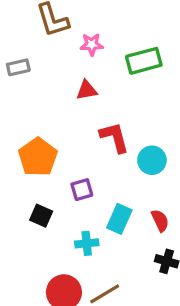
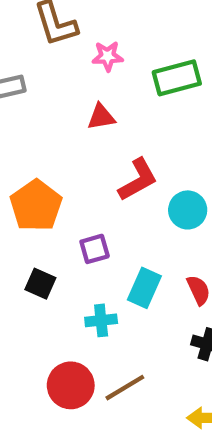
red L-shape: (114, 137) -> (138, 180), turned 76

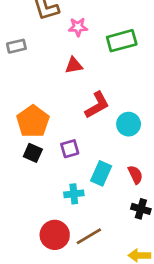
black square: (40, 284) -> (33, 153), moved

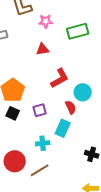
red semicircle: (135, 175) -> (71, 107), moved
red circle: (55, 235) -> (15, 161), moved
brown line: (89, 236) -> (40, 170), moved

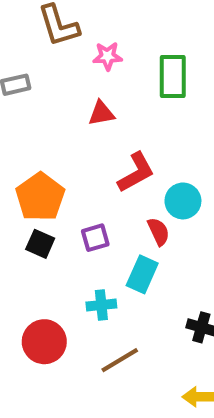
green rectangle: (78, 31) -> (173, 77), turned -75
brown line: (40, 170) -> (120, 360), moved

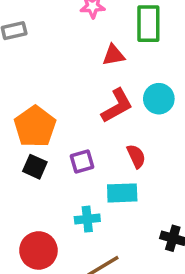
red triangle: (101, 113) -> (113, 55), moved
cyan circle: (183, 201) -> (159, 99), moved
cyan rectangle: (142, 274) -> (122, 193), turned 64

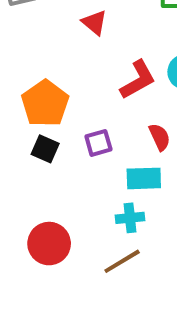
red triangle: (113, 55) -> (94, 23), moved, turned 50
cyan cross: (87, 219) -> (130, 218), moved

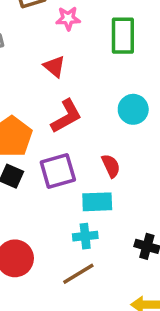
red L-shape: (138, 80) -> (66, 116), moved
purple square: (98, 143) -> (58, 171), size x1.5

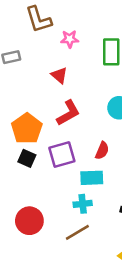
red semicircle: (111, 166) -> (102, 151), turned 48

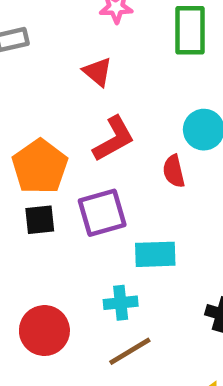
red semicircle: (102, 151) -> (174, 171), moved, turned 144
black square: (27, 158) -> (40, 220), turned -30
cyan cross: (83, 204) -> (121, 303), moved

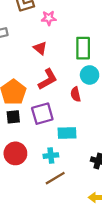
green rectangle: (190, 30) -> (83, 48), moved
red circle: (44, 331) -> (15, 153), moved

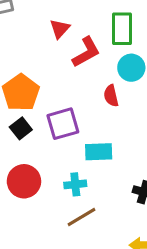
red triangle: (40, 48) -> (60, 29), turned 32
red L-shape: (48, 79) -> (86, 52), moved
black square: (13, 117) -> (21, 128), turned -32

